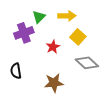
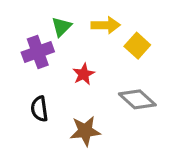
yellow square: (78, 37) -> (137, 46), moved
black semicircle: (16, 71) -> (39, 109), moved

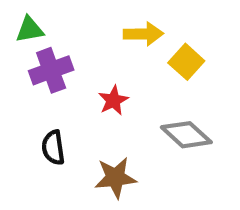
green triangle: (61, 27) -> (30, 30), moved, turned 35

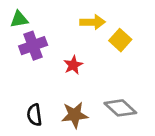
gray diamond: (186, 135) -> (120, 108), moved
black semicircle: (53, 148) -> (34, 115), moved

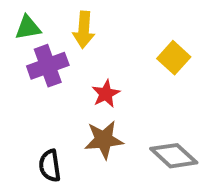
yellow arrow: (93, 22) -> (84, 30), moved, turned 95
brown star: (75, 115) -> (104, 140), moved

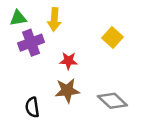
red star: (106, 94) -> (68, 61), turned 30

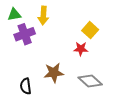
red star: (68, 61) -> (81, 49), moved

